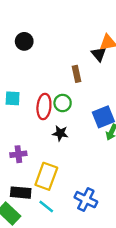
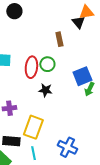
cyan line: (46, 207) -> (33, 153), turned 40

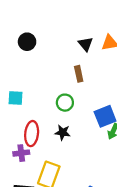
black triangle: (78, 22) -> (86, 44), moved
red ellipse: (31, 67) -> (32, 134), moved

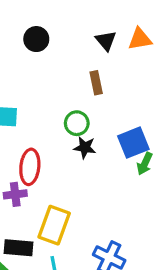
black circle: (27, 42) -> (36, 39), moved
black star: (63, 132) -> (85, 147), moved

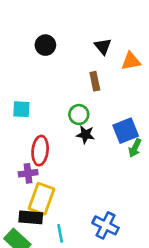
orange triangle: (140, 39) -> (131, 61), moved
yellow rectangle: (54, 225) -> (41, 199), moved

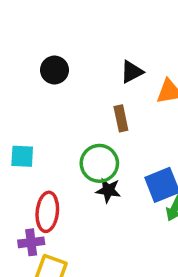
black triangle: (103, 46) -> (132, 72), turned 42
green circle: (79, 115) -> (99, 163), size x1.4

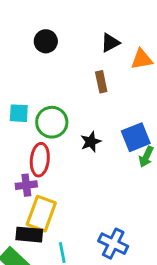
green circle: (99, 163) -> (52, 122), moved
black star: (108, 190) -> (91, 142), turned -30

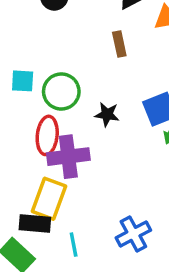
black star: (91, 142) -> (107, 114), turned 30
purple cross: (26, 185) -> (68, 157), moved, size x1.6
blue cross: (113, 244) -> (133, 234), turned 36

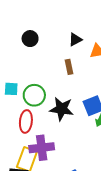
black star: (107, 114) -> (62, 109), size x1.6
purple cross: (68, 157) -> (42, 148), moved

